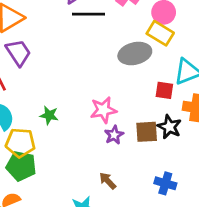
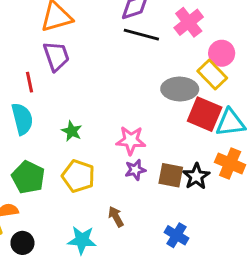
red square: (164, 90) -> (205, 114), moved, size x1.6
yellow pentagon: (20, 143) -> (78, 176), moved

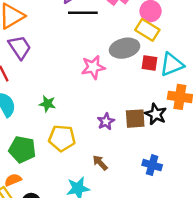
red square: (205, 114) -> (149, 63), size x0.6
pink star: (131, 140) -> (93, 67), moved

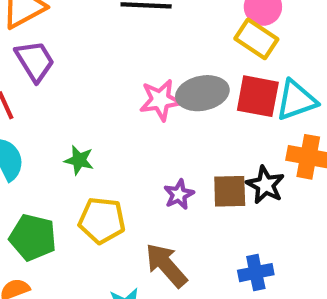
gray ellipse: (125, 48) -> (202, 93), moved
red square: (149, 63) -> (258, 96), size x1.5
brown arrow: (100, 163) -> (166, 265), size x1.6
blue cross: (152, 165) -> (256, 273), turned -30

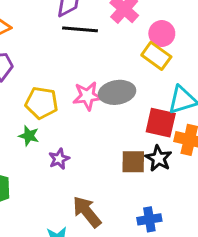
red square: (258, 96) -> (161, 123), moved
purple star: (179, 194) -> (59, 159), moved
yellow pentagon: (102, 220) -> (42, 103), moved

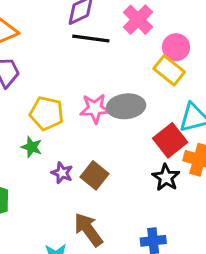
red square: (161, 123) -> (170, 140), turned 36
purple star: (59, 159) -> (62, 173), turned -30
brown square: (133, 162) -> (95, 175), moved, turned 35

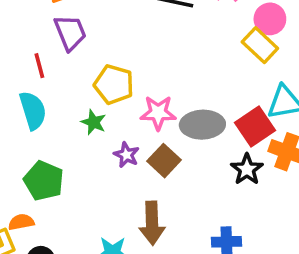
gray ellipse: (126, 106) -> (202, 125), moved
pink star: (95, 109) -> (158, 113), moved
brown arrow: (88, 230) -> (152, 223), turned -150

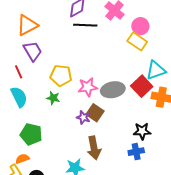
purple star: (126, 155) -> (83, 117), moved
black star: (247, 169) -> (142, 131), moved, turned -30

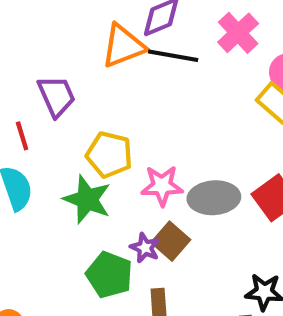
orange triangle: (27, 25) -> (123, 46), moved
green star: (53, 98) -> (87, 199), size x1.6
green pentagon: (31, 134) -> (109, 275), moved

